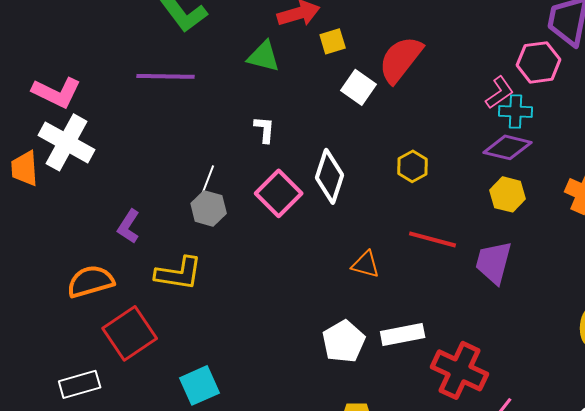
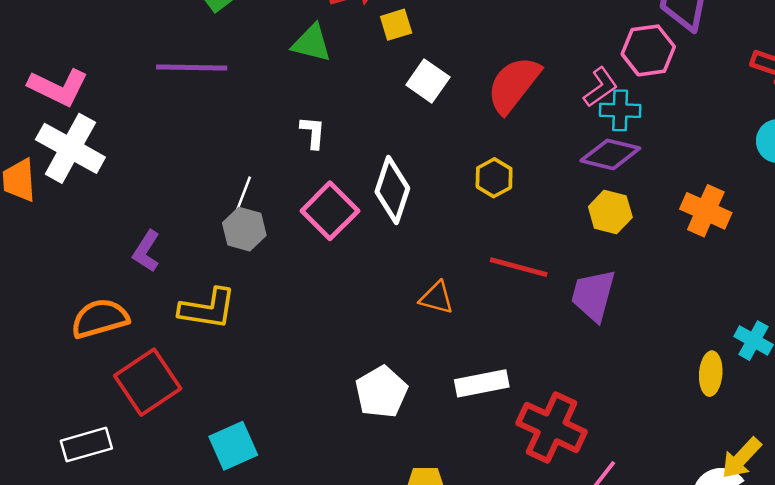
red semicircle: (401, 59) -> (514, 85), moved
white pentagon: (344, 341) -> (381, 392), moved

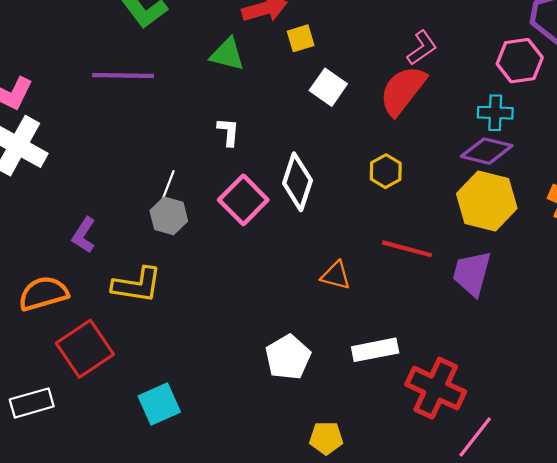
pink L-shape: (601, 87) -> (422, 48), moved
yellow hexagon: (610, 212) -> (487, 201), size x1.6

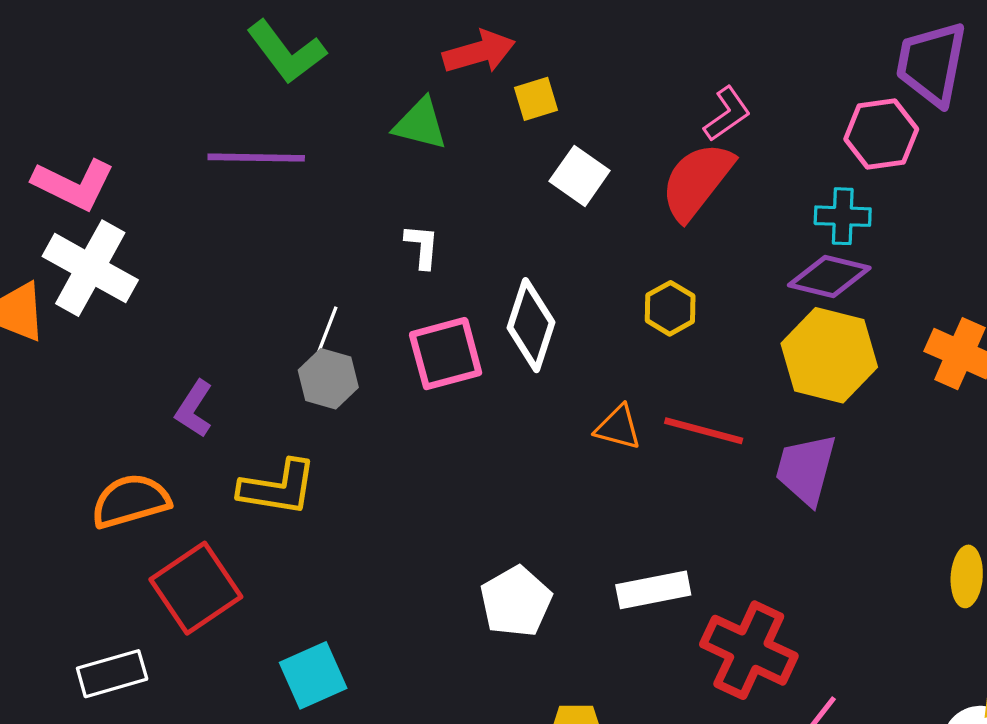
pink square: (243, 200) -> (446, 354), turned 30
orange triangle: (336, 275) -> (618, 427), moved

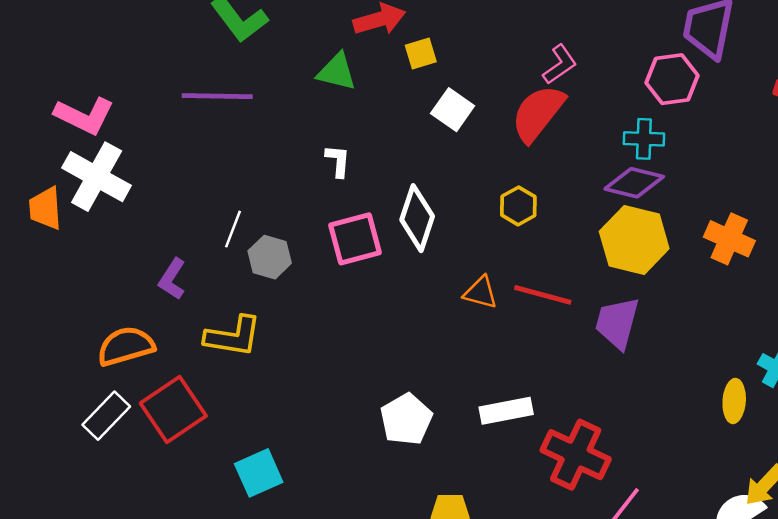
white line: (327, 332) -> (233, 229), moved
white rectangle: (112, 674) -> (106, 416), moved, turned -30

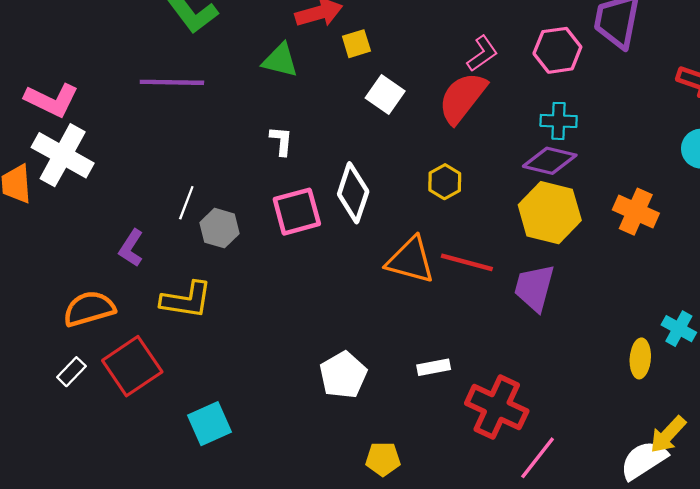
pink hexagon: (672, 79) -> (557, 50), moved
orange triangle: (481, 292) -> (411, 260), size x1.6
white rectangle: (506, 411) -> (434, 367), size x0.7
white rectangle: (106, 416) -> (71, 372), size x0.7

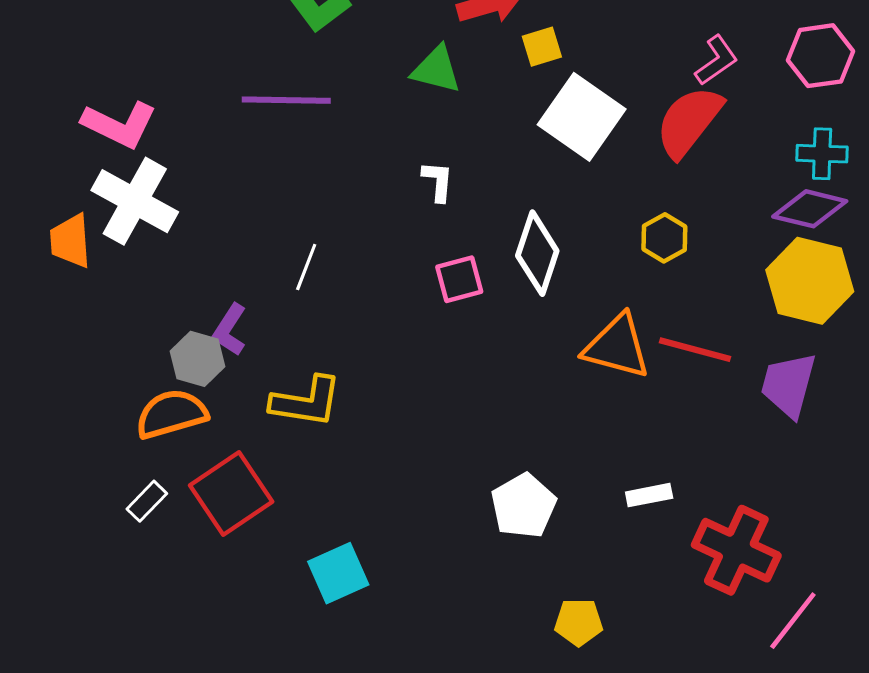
white square: (385, 94) -> (582, 117), size x1.6
pink square: (297, 212) -> (459, 279), size x0.7
gray hexagon: (219, 228) -> (197, 359), moved

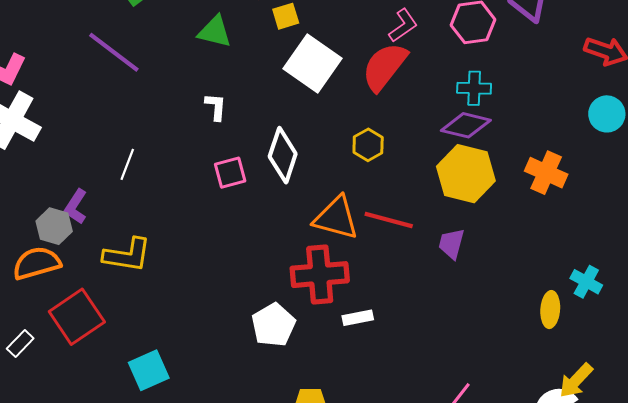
purple line: (286, 100) -> (114, 52), turned 36
purple trapezoid: (788, 385) -> (451, 244), size x0.7
white rectangle: (147, 501) -> (20, 343), moved
red cross: (736, 550) -> (320, 275), moved, turned -30

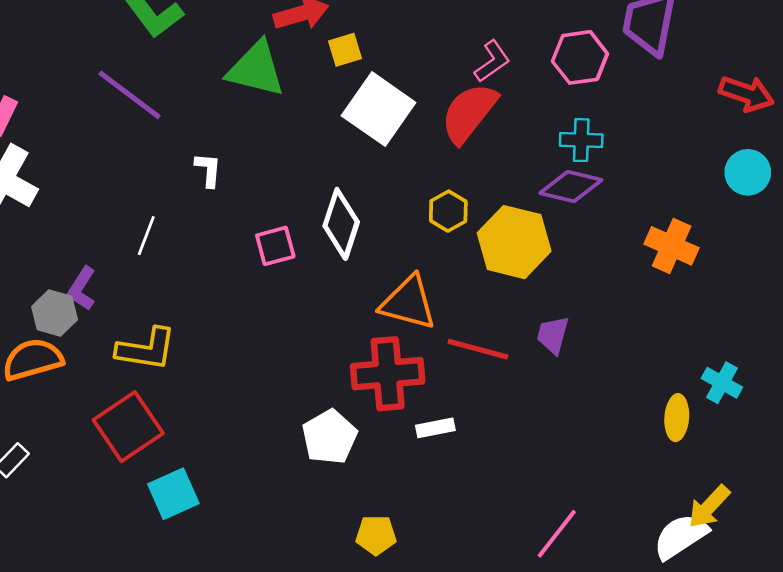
green triangle: (215, 32) -> (256, 69), size x1.4
white L-shape: (216, 107) -> (208, 170), moved
yellow hexagon: (466, 174) -> (514, 242), moved
red line: (389, 220) -> (478, 349), moved
red square: (77, 317) -> (128, 427), moved

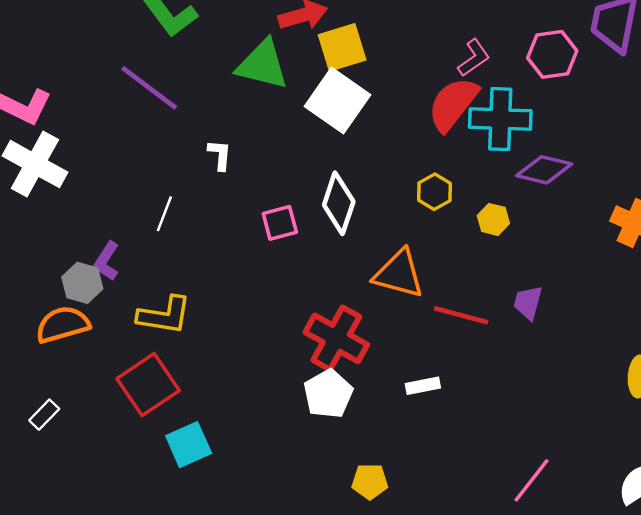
yellow square: (345, 50) -> (342, 47), size x1.6
white square: (379, 109) -> (337, 101), moved
cyan cross: (581, 140) -> (500, 119), moved, size x1.6
yellow hexagon: (514, 242) -> (493, 219), size x0.5
red cross: (388, 374) -> (336, 338), moved, turned 34

